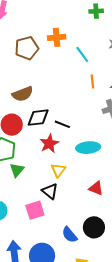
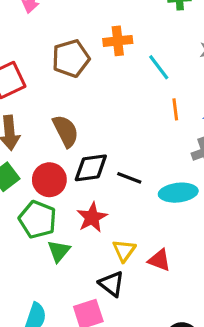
brown semicircle: (23, 94) -> (66, 131), turned -95
red star: (49, 144) -> (92, 217), moved
cyan ellipse: (88, 148) -> (178, 193), moved
red triangle: (96, 188) -> (159, 260), moved

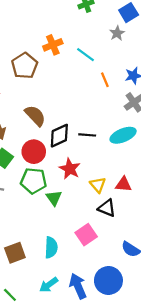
black triangle: (112, 284) -> (107, 208), moved

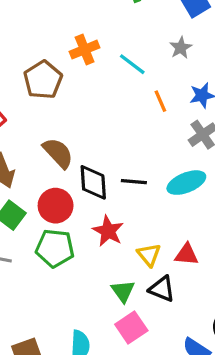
gray star: (117, 33) -> (181, 48), moved
black diamond: (59, 136) -> (93, 182), turned -70
green triangle: (54, 198) -> (123, 291), moved

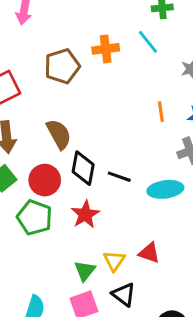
cyan line: (132, 64) -> (148, 42), moved
yellow triangle: (149, 255) -> (114, 261), moved
black triangle: (162, 289) -> (124, 294), moved

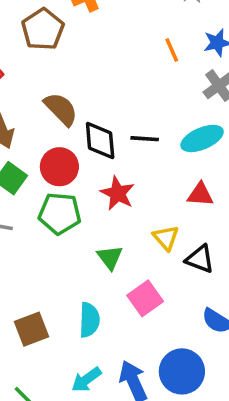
red triangle: (149, 253) -> (200, 194), moved
green triangle: (85, 271) -> (110, 257), moved
black triangle: (124, 294) -> (200, 259), moved

